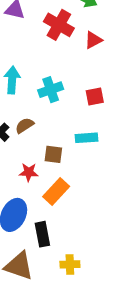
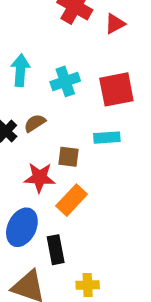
red square: (95, 97) -> (116, 89), size x1.6
red star: (29, 172) -> (40, 178), size x1.4

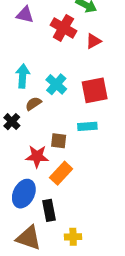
cyan cross: (65, 81) -> (56, 84), turned -30
brown semicircle: (35, 123) -> (33, 104), moved

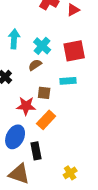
brown semicircle: (33, 104) -> (35, 65), moved
yellow cross: (73, 237) -> (70, 173), moved, turned -32

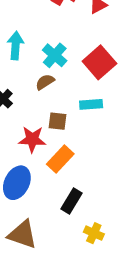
red square: (74, 51) -> (99, 62), turned -30
black rectangle: (36, 151) -> (71, 201), moved, turned 42
yellow cross: (70, 173) -> (94, 233), turned -32

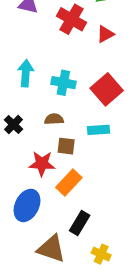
cyan cross: (55, 55) -> (63, 83), turned -30
brown semicircle: (45, 82) -> (54, 119), moved, turned 30
brown triangle: (22, 234) -> (51, 249), moved

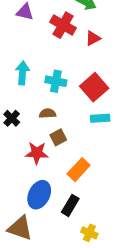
cyan rectangle: (99, 130) -> (100, 118), moved
brown square: (66, 146) -> (58, 137), turned -35
orange rectangle: (69, 183) -> (79, 170), moved
blue ellipse: (27, 205) -> (39, 195), moved
brown triangle: (51, 249) -> (20, 228), moved

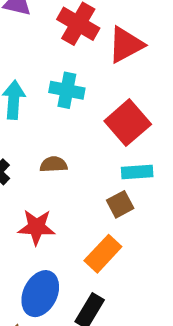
red triangle: (93, 38) -> (126, 45), size x1.5
cyan cross: (56, 81) -> (67, 90), moved
brown square: (58, 137) -> (120, 204), moved

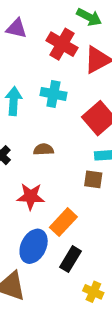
brown square: (120, 204) -> (93, 179), turned 36
orange rectangle: (103, 254) -> (63, 222), moved

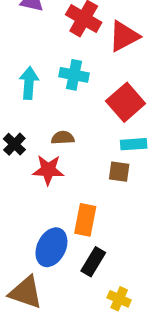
red star: (31, 196) -> (48, 170), moved
orange rectangle: (63, 222) -> (85, 220), turned -32

